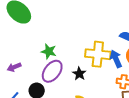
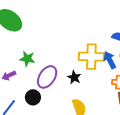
green star: (49, 51) -> (27, 59), moved

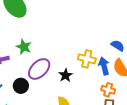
yellow cross: (91, 57) -> (87, 59), size x0.7

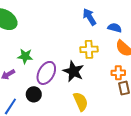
blue arrow: (104, 66) -> (89, 17), moved
black star: (66, 75) -> (73, 71), size x1.5

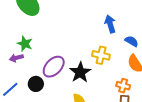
green star: (25, 56) -> (25, 44), moved

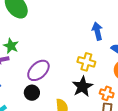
black star: (80, 72) -> (82, 87), moved
black circle: (36, 84) -> (32, 93), moved

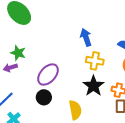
blue arrow: (97, 31) -> (86, 37), moved

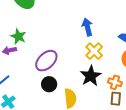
yellow cross: (95, 61) -> (94, 51), turned 30
black circle: (44, 97) -> (49, 84), moved

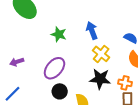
green star: (18, 36) -> (59, 34), moved
black star: (91, 76) -> (100, 79), turned -30

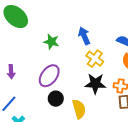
purple arrow: (17, 62) -> (11, 72), turned -72

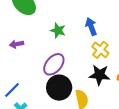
purple arrow: (11, 72) -> (17, 44), moved, turned 80
black circle: (56, 99) -> (59, 88), size x1.6

